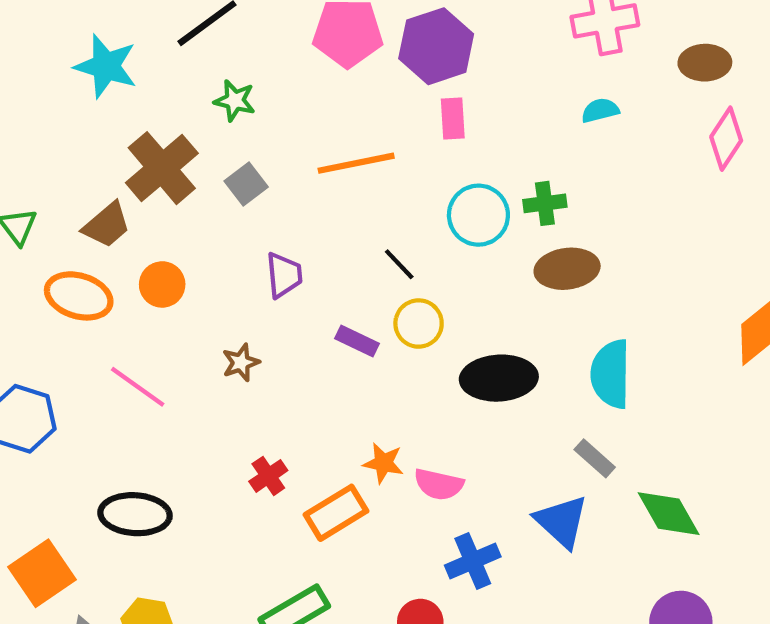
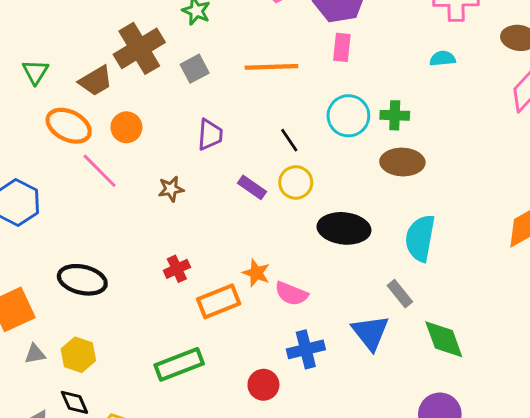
pink line: (138, 387) -> (100, 171), moved

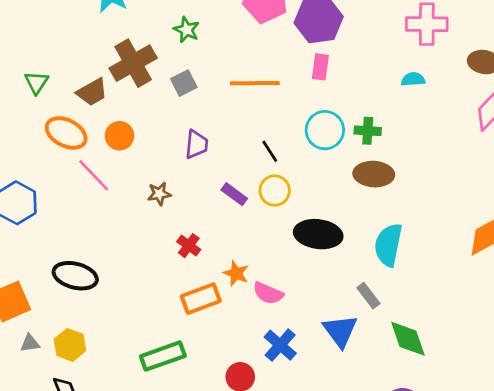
red cross: (177, 269) -> (189, 246), moved, turned -30
blue cross: (306, 349) -> (280, 345), turned -36

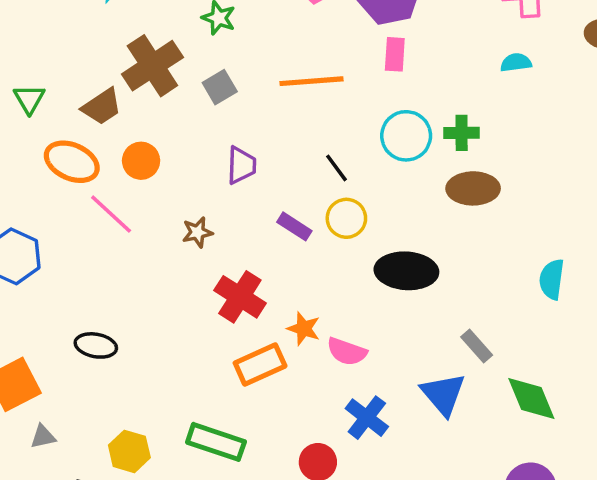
cyan semicircle: (388, 245) -> (552, 279), moved, size x0.7
red cross: (189, 246) -> (240, 297), size x1.6
black ellipse: (75, 276) -> (96, 345), size x0.7
yellow hexagon: (70, 345) -> (129, 451), moved
green rectangle: (163, 356) -> (216, 442), turned 42

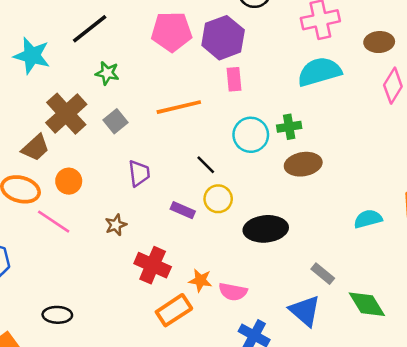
cyan semicircle: (516, 63) -> (319, 72), size x2.0
cyan semicircle: (552, 279) -> (368, 219), turned 76

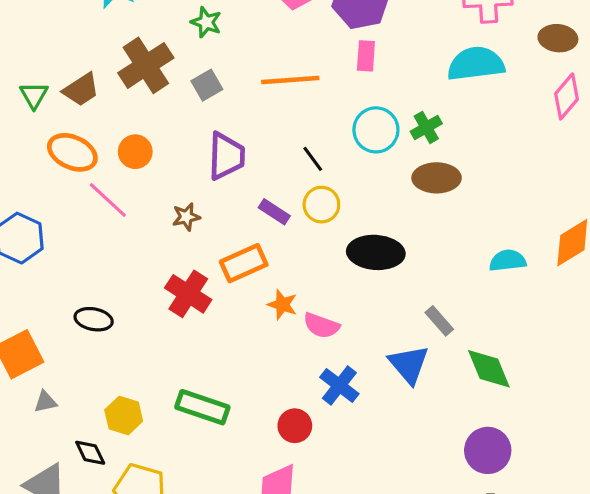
green cross: (289, 127) -> (426, 127), turned -30
brown trapezoid: (35, 148) -> (81, 90), moved
purple trapezoid: (139, 173) -> (226, 156), size x1.4
red cross: (153, 265) -> (188, 294), moved
orange rectangle: (174, 310) -> (244, 263), moved

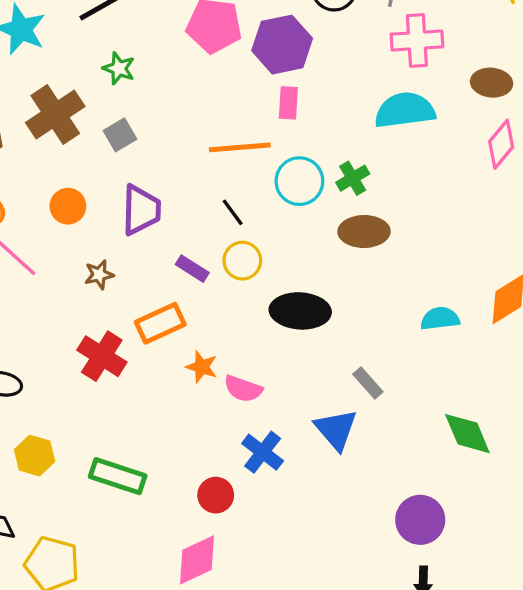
orange line: (290, 80) -> (240, 147), moved
orange circle: (135, 152) -> (68, 206), moved
green diamond: (489, 369) -> (467, 434), moved
yellow hexagon: (124, 415) -> (35, 456), moved

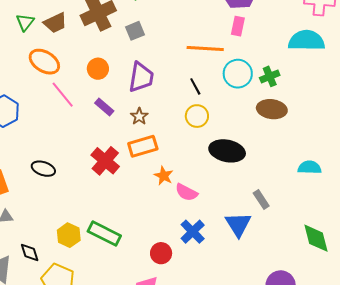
purple rectangle: (192, 269) -> (104, 107), moved
brown star: (99, 275) -> (139, 116), moved, turned -30
yellow hexagon: (35, 456) -> (69, 235), moved

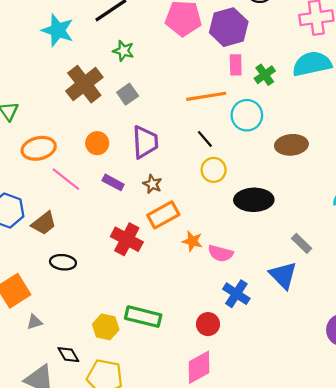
brown trapezoid: (55, 23) -> (44, 223), moved
orange ellipse: (44, 62) -> (39, 148), turned -32
green cross: (270, 76) -> (265, 75), moved

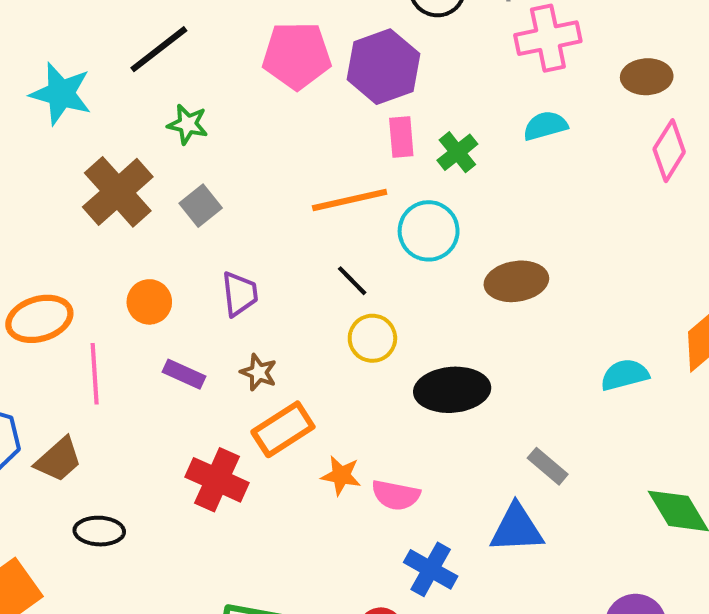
cyan semicircle: (312, 64) -> (545, 126), size x0.6
purple trapezoid: (145, 142) -> (240, 294), size x0.7
pink line: (66, 179) -> (95, 374), turned 52
blue triangle: (283, 275) -> (517, 529), turned -44

